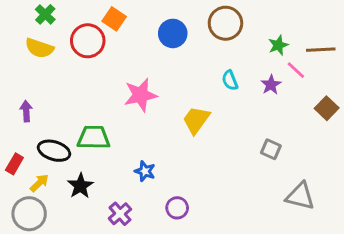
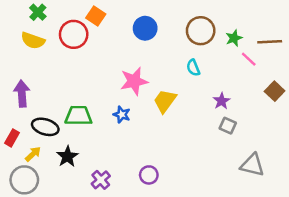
brown circle: (225, 23) -> (201, 31), moved
purple star: (271, 85) -> (222, 101), moved
pink star: (140, 95) -> (134, 81), moved
purple arrow: (26, 111) -> (22, 94), size x1.5
blue star: (145, 171) -> (122, 115), moved

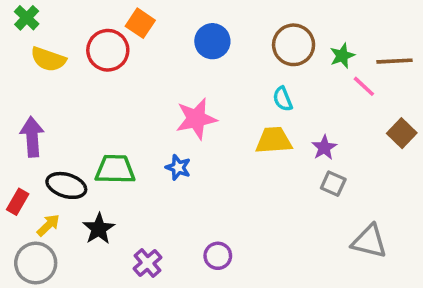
green cross: (38, 12) -> (27, 18), moved
yellow trapezoid: (165, 101) -> (274, 140), moved, turned 50

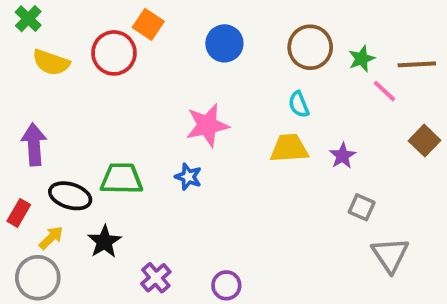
gray square: (333, 184) -> (362, 207), moved
gray triangle: (369, 241) -> (390, 255), turned 42
purple circle: (218, 256) -> (226, 285), moved

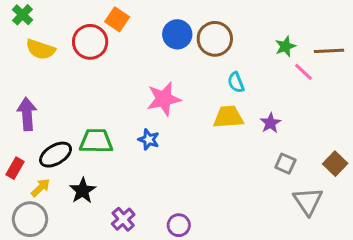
brown circle: (310, 47) -> (215, 39), moved
brown square: (424, 141) -> (335, 164), moved
black ellipse: (70, 196) -> (56, 155), turned -48

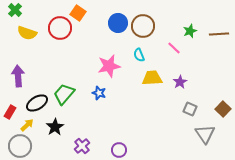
pink line: (303, 72) -> (174, 48), moved
cyan semicircle: (236, 82) -> (139, 55), moved
green trapezoid: (96, 141) -> (64, 94), turned -50

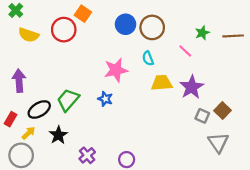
purple star: (180, 82) -> (192, 87), size x1.6
brown square: (223, 109) -> (223, 111), moved

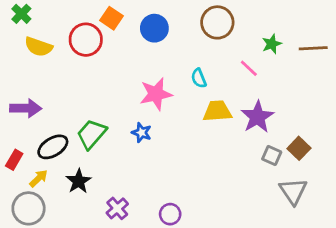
blue circle: (126, 24) -> (154, 28), moved
brown circle: (152, 27) -> (217, 22), moved
purple arrow: (19, 81) -> (26, 108), turned 95

